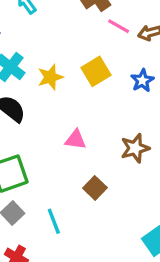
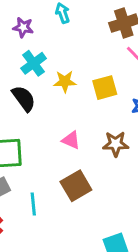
brown star: (135, 148) -> (116, 144), moved
brown square: (95, 188) -> (76, 186), size x1.5

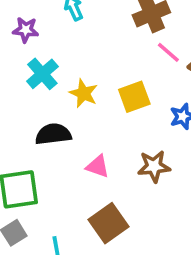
yellow star: (65, 81) -> (84, 93), turned 30
black semicircle: (24, 98) -> (53, 134), moved, turned -56

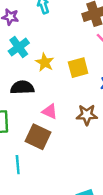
brown square: (109, 223) -> (38, 137), moved, turned -35

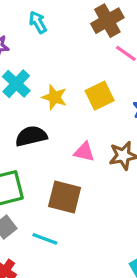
pink triangle: (50, 111) -> (84, 152), moved
cyan line: (18, 165) -> (45, 239), turned -54

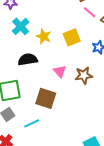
pink triangle: (84, 152) -> (60, 71), turned 32
cyan line: (45, 239) -> (32, 123), turned -49

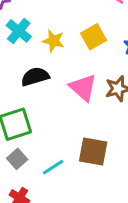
pink triangle: (60, 71) -> (83, 88), size x1.5
brown square: (46, 98) -> (93, 152), moved

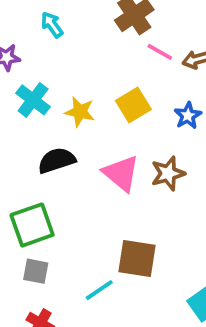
gray square: (17, 159) -> (36, 271), turned -36
cyan line: (53, 167) -> (99, 290), moved

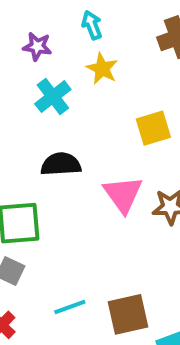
yellow star: (80, 112) -> (102, 69), moved
brown square: (137, 258) -> (128, 314), moved, turned -36

